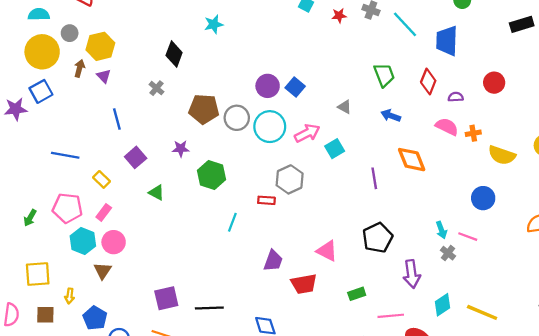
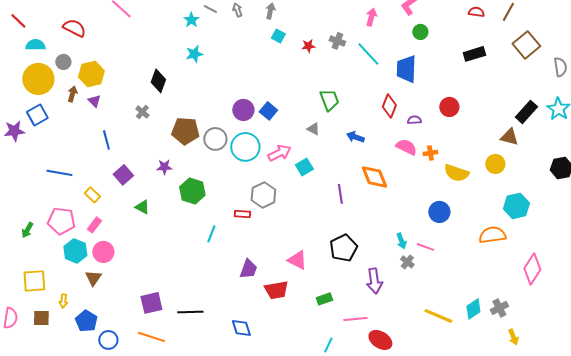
green trapezoid: (384, 75) -> (329, 100), moved
cyan diamond: (442, 305) -> (473, 309), moved

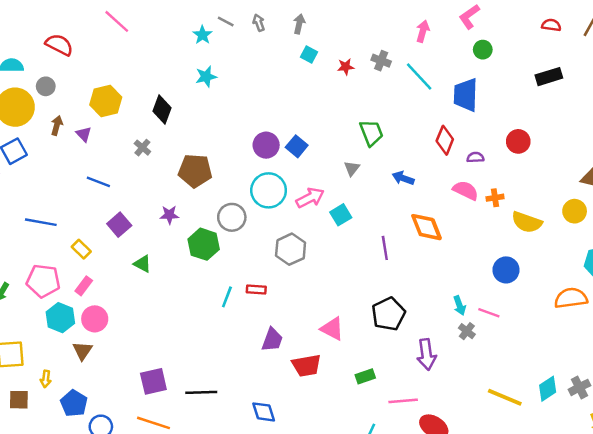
yellow hexagon: (91, 74) -> (106, 101), moved
gray triangle: (313, 129) -> (352, 168), turned 40
gray circle: (215, 139) -> (232, 217), moved
blue line: (106, 140) -> (98, 182), turned -54
red rectangle: (242, 214) -> (256, 290), moved

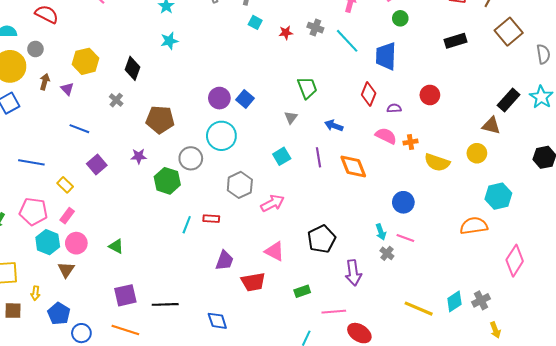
pink arrow: (310, 198) -> (273, 203), moved
purple line: (385, 248) -> (319, 157), moved
green triangle: (142, 264) -> (116, 246), moved
blue circle: (506, 270) -> (403, 202), moved

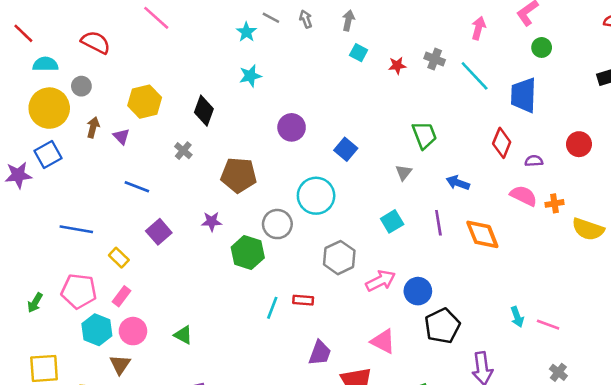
purple circle: (219, 98) -> (292, 127), moved
blue circle: (403, 202) -> (418, 291), moved
gray cross: (387, 253) -> (558, 372), moved

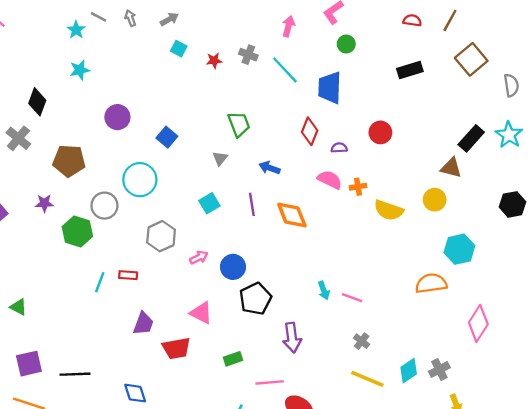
gray arrow: (348, 20) -> (169, 19), turned 48
gray cross: (183, 151) -> (18, 138), size x1.5
pink arrow: (380, 281) -> (199, 257), size x0.7

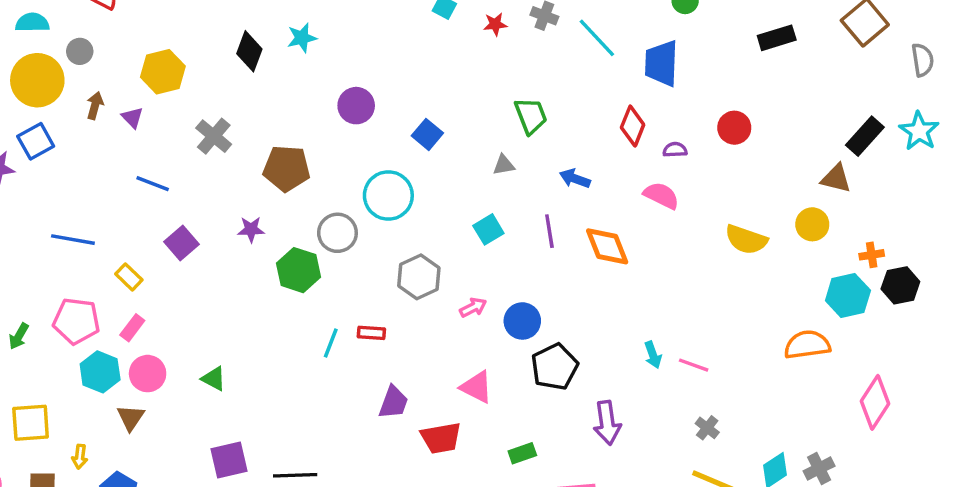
black diamond: (37, 102) -> (249, 51), moved
gray triangle: (220, 158) -> (504, 165), turned 42
orange cross: (358, 187) -> (872, 255), moved
black hexagon: (512, 204) -> (900, 285), moved

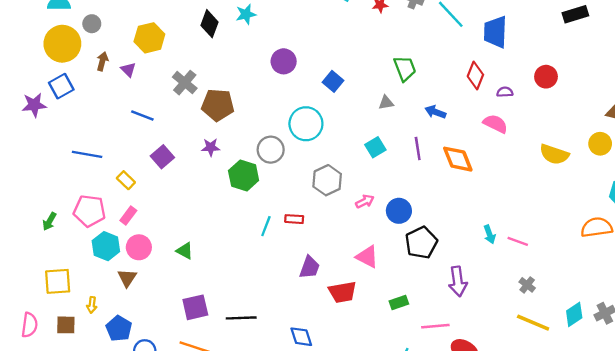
brown pentagon: (287, 168) -> (218, 105), moved

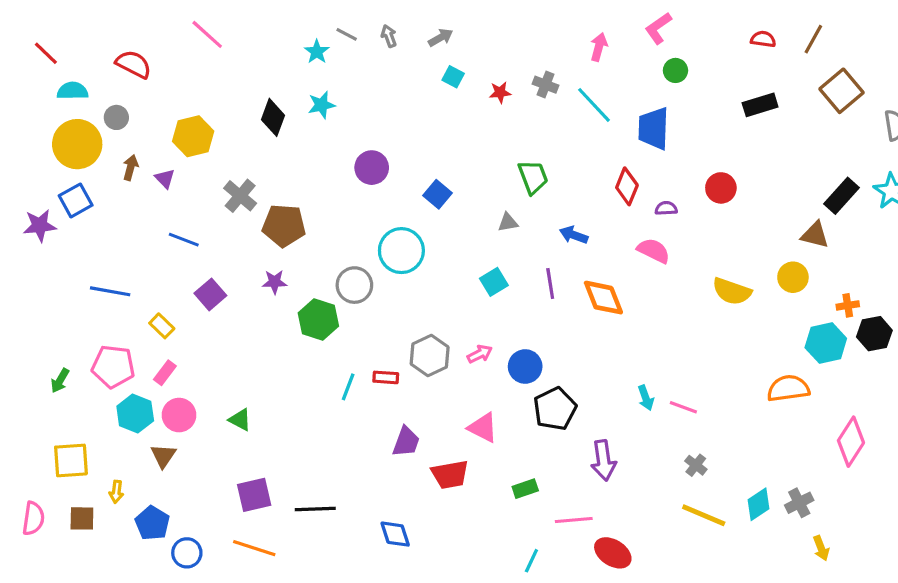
gray hexagon: (327, 180) -> (430, 356), moved

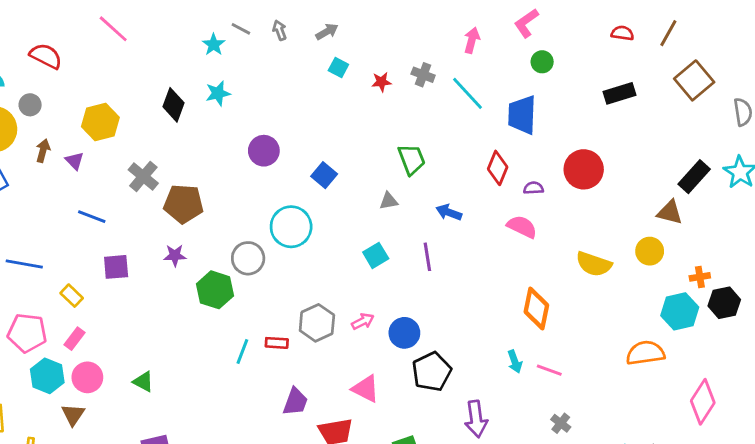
red circle: (721, 188) -> (584, 169), size x1.4
purple square: (210, 294) -> (116, 267), turned 36
orange diamond: (603, 298) -> (536, 308), moved, turned 33

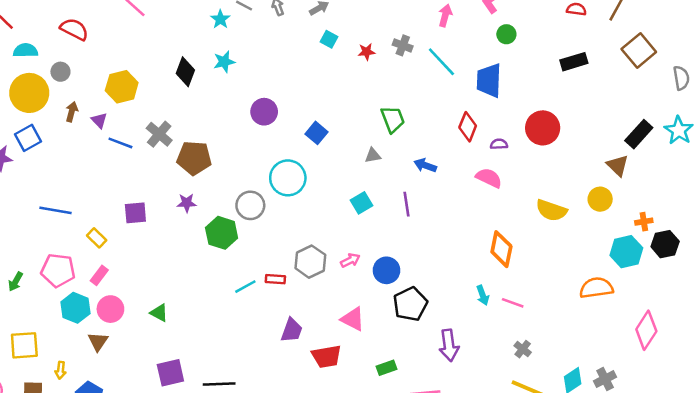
brown triangle: (670, 212) -> (618, 165), turned 30
blue line: (92, 217) -> (120, 143), moved
cyan line: (242, 352) -> (245, 287), turned 40

